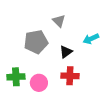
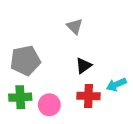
cyan arrow: (91, 39) -> (116, 85), moved
gray pentagon: (36, 42) -> (25, 61), moved

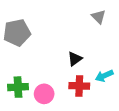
gray triangle: (75, 26) -> (99, 17), moved
gray pentagon: (25, 61) -> (17, 33), moved

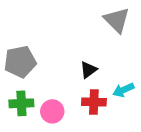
gray triangle: (99, 17) -> (117, 20), size x1.5
gray pentagon: (17, 33) -> (20, 62), moved

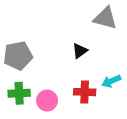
gray triangle: (117, 20) -> (105, 18), turned -30
black triangle: (89, 70) -> (80, 51), moved

